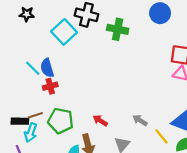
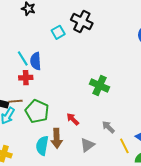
green cross: (118, 29) -> (99, 86), moved
cyan square: (64, 32) -> (58, 32), size x0.6
red cross: (50, 86) -> (26, 78), moved

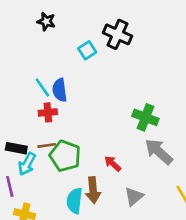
brown line: (16, 101) -> (47, 145), moved
gray arrow: (108, 127) -> (159, 152), moved, size x1.6

